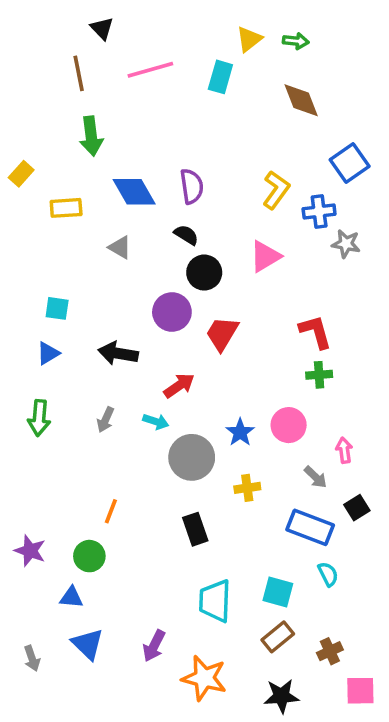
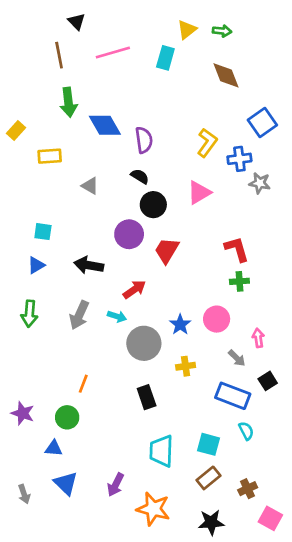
blue diamond: (134, 192) -> (105, 125), moved
gray arrow: (106, 420) -> (79, 315), size x1.5
pink square: (360, 691) -> (270, 518), turned 30

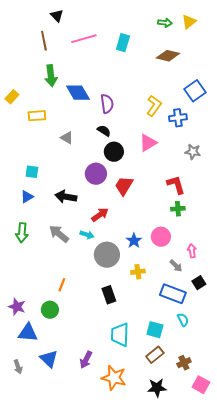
yellow triangle: (187, 30) -> (189, 22), moved
brown diamond: (226, 75) -> (168, 56), turned -55
gray star: (260, 183) -> (193, 152), moved
gray arrow: (79, 315) -> (59, 234), turned 105
blue triangle: (54, 448) -> (28, 333), moved, size x1.5

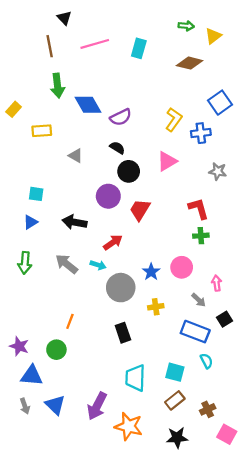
yellow triangle: (189, 22) -> (213, 36), moved
purple semicircle: (107, 104) -> (121, 117), turned 72
purple arrow: (86, 360) -> (97, 406), size x1.4
gray arrow: (18, 367) -> (25, 406), moved

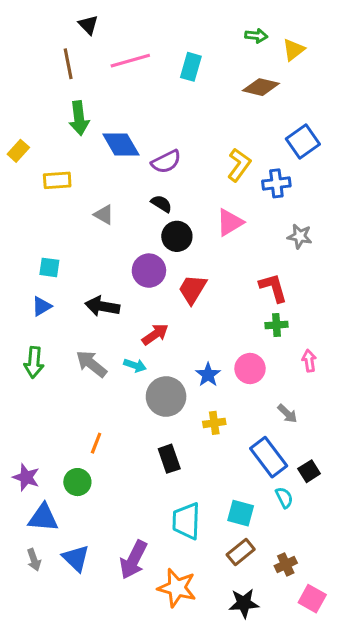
pink arrow: (217, 283) -> (309, 361), moved
gray arrow: (199, 300) -> (287, 414), moved
black square: (225, 319) -> (309, 471), moved
blue rectangle: (195, 332) -> (269, 457), turned 32

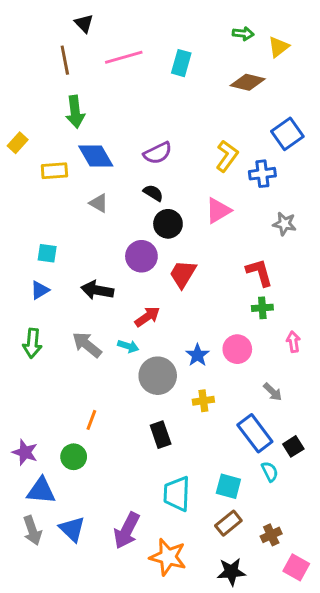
blue diamond: (121, 145) -> (96, 156), moved
gray arrow: (34, 560) -> (32, 530), size x1.4

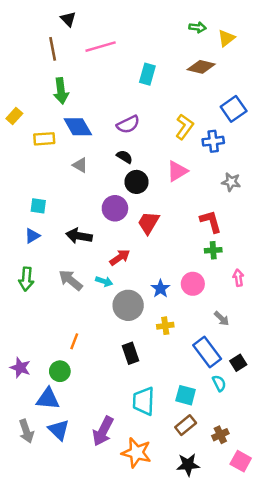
cyan rectangle: (181, 63) -> (147, 74), moved
blue triangle: (41, 491) -> (48, 399), moved

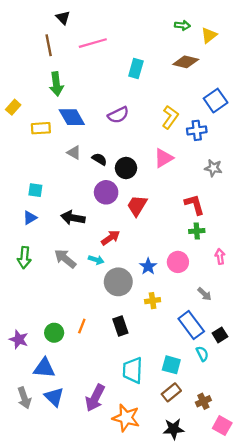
black semicircle: (125, 157) -> (99, 159), moved
orange line: (74, 341) -> (82, 326), moved
green circle: (60, 371) -> (54, 333), moved

